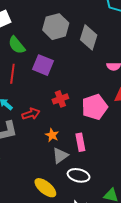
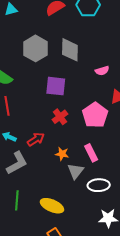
purple square: (43, 65) -> (56, 86), moved
yellow ellipse: (45, 188) -> (52, 206), moved

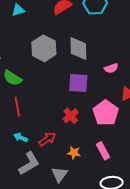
purple square: (56, 86) -> (78, 83), moved
gray triangle: (76, 171) -> (59, 174), moved

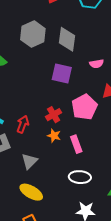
red cross: (71, 116) -> (54, 115), moved
red arrow: (47, 139) -> (23, 124), turned -42
orange star: (74, 153) -> (54, 136), moved

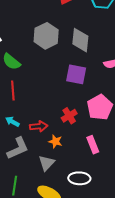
red arrow: (23, 124) -> (39, 126), turned 66
orange star: (54, 136) -> (55, 141), moved
white ellipse: (80, 177) -> (79, 178), moved

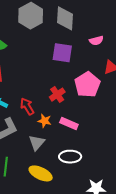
red arrow: (39, 126) -> (27, 106), turned -114
pink rectangle: (93, 145) -> (69, 124), moved, turned -42

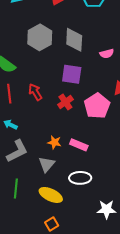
pink semicircle: (96, 41) -> (107, 54), moved
red cross: (57, 95) -> (65, 102), moved
red arrow: (27, 106) -> (35, 92), moved

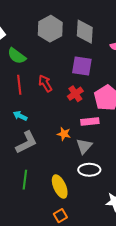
pink rectangle: (79, 145) -> (90, 121), moved, turned -30
gray triangle: (47, 164) -> (84, 146), moved
yellow ellipse: (51, 195) -> (60, 187), turned 40

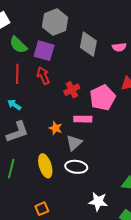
gray diamond: (85, 32) -> (88, 44), moved
purple square: (82, 66) -> (44, 51), moved
yellow ellipse: (60, 187) -> (45, 166), moved

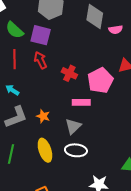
gray diamond: (88, 44) -> (95, 16), moved
red cross: (72, 90) -> (69, 73), turned -35
orange star: (56, 128) -> (43, 116), moved

